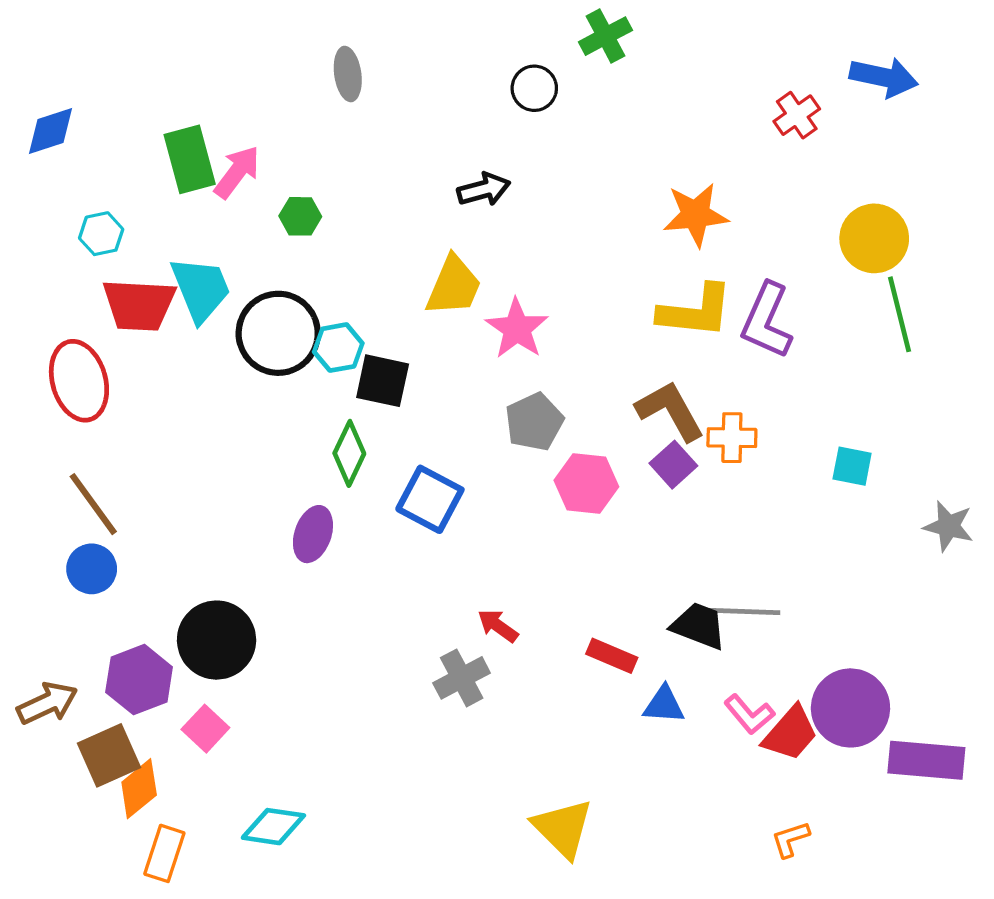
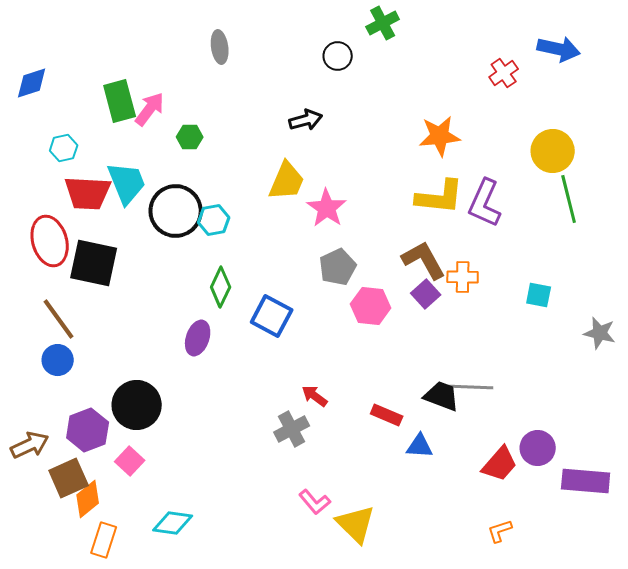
black square: (383, 381) -> (94, 263), moved, size x1.4
purple circle: (850, 708) -> (538, 448), size x0.7
pink L-shape: (749, 714) -> (315, 502), moved

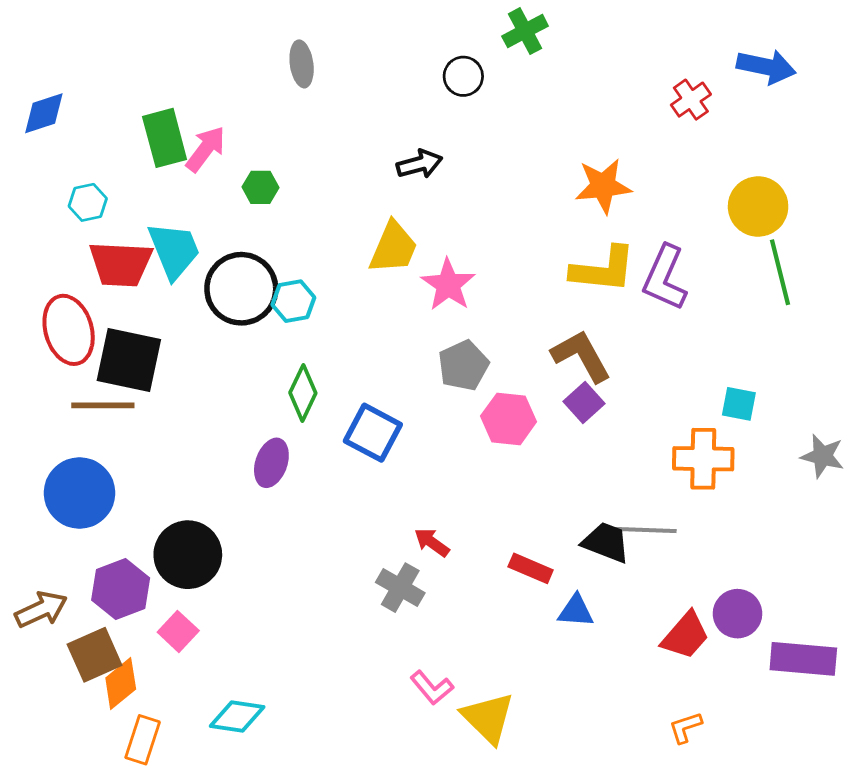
orange cross: (463, 277) -> (703, 459), moved, size x1.4
brown line: (59, 319) -> (103, 405), moved, turned -54
blue circle: (58, 360) -> (80, 493), size x1.6
gray cross: (292, 429) -> (400, 588), turned -32

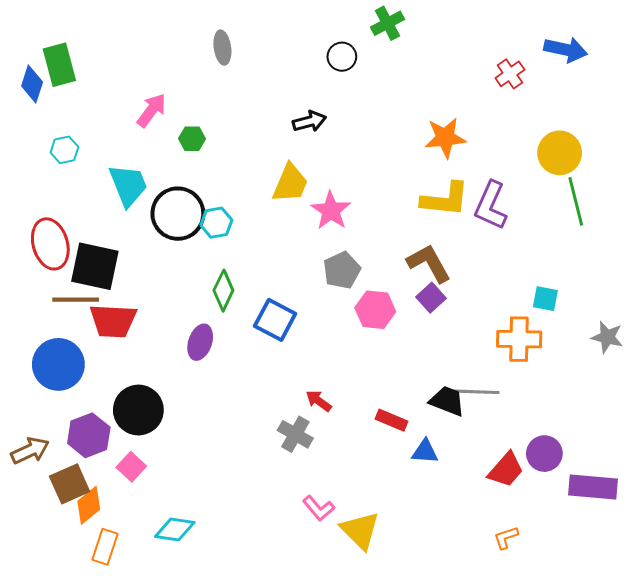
blue diamond: (44, 113) -> (32, 84), turned -54
green rectangle: (165, 138) -> (59, 65), moved
red trapezoid: (121, 264) -> (113, 321), moved

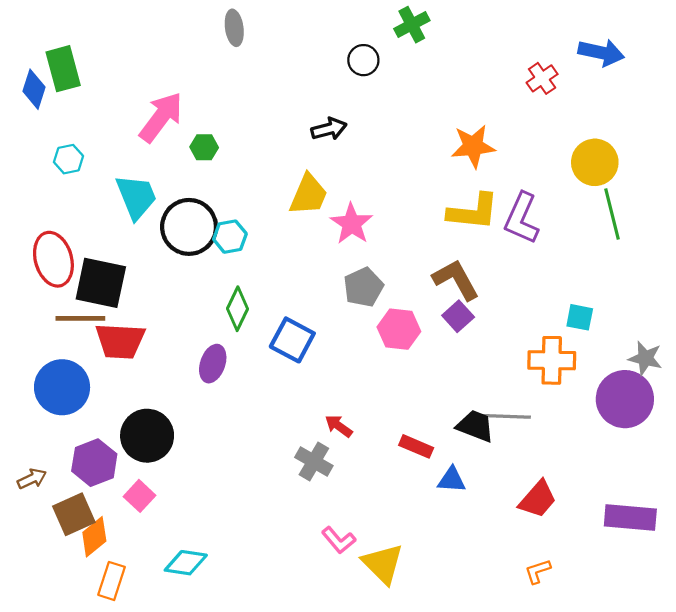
gray ellipse: (222, 48) -> (234, 28), moved
pink arrow: (152, 110) -> (161, 117), size x1.4
brown arrow: (30, 451) -> (32, 479), size x0.7
purple circle: (544, 454) -> (625, 399), moved, size x1.5

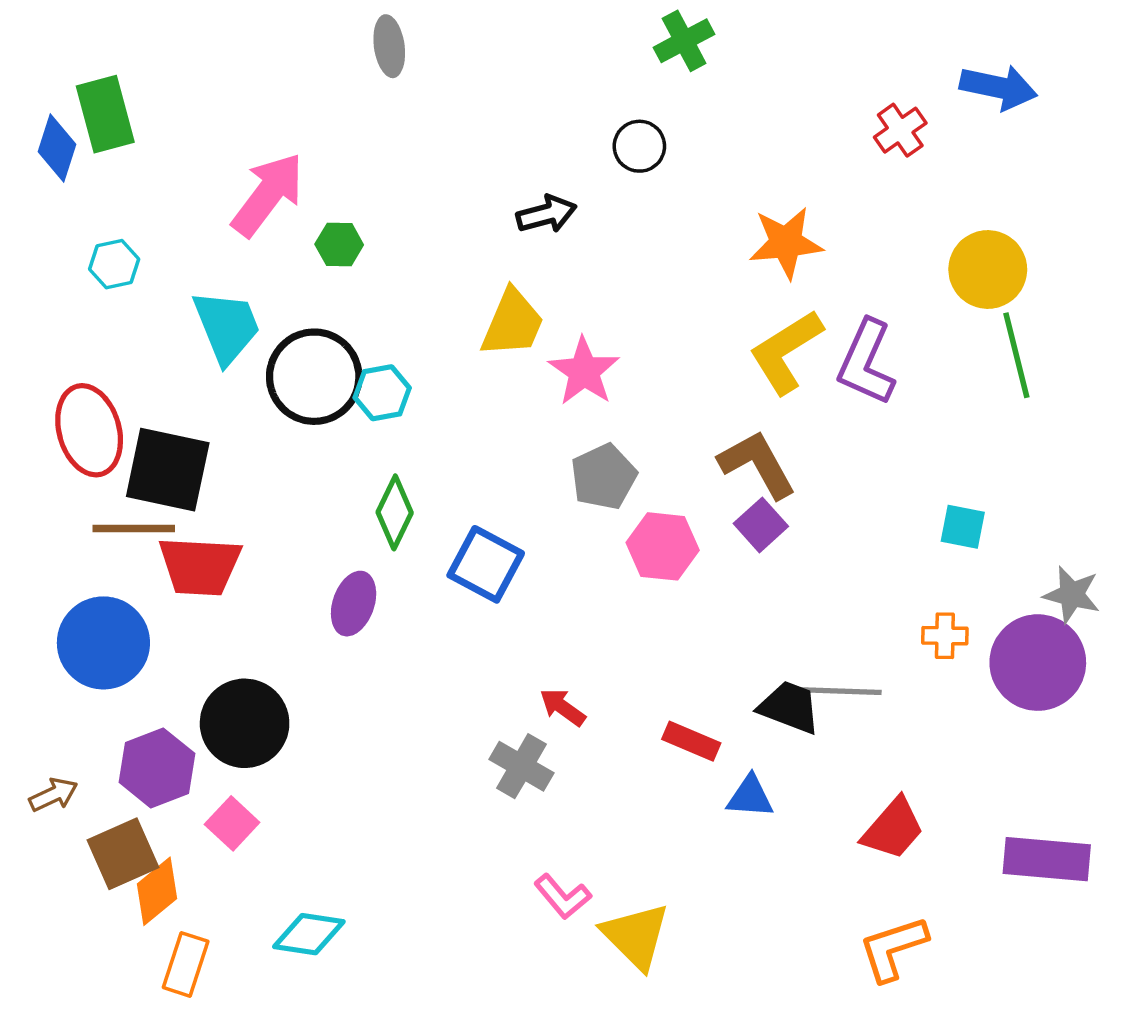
black circle: (363, 60) -> (639, 146), moved
yellow L-shape: (473, 212) -> (786, 352), turned 142
orange cross: (552, 360) -> (945, 636), moved, size x0.6
orange L-shape: (538, 571) -> (893, 948), size x1.6

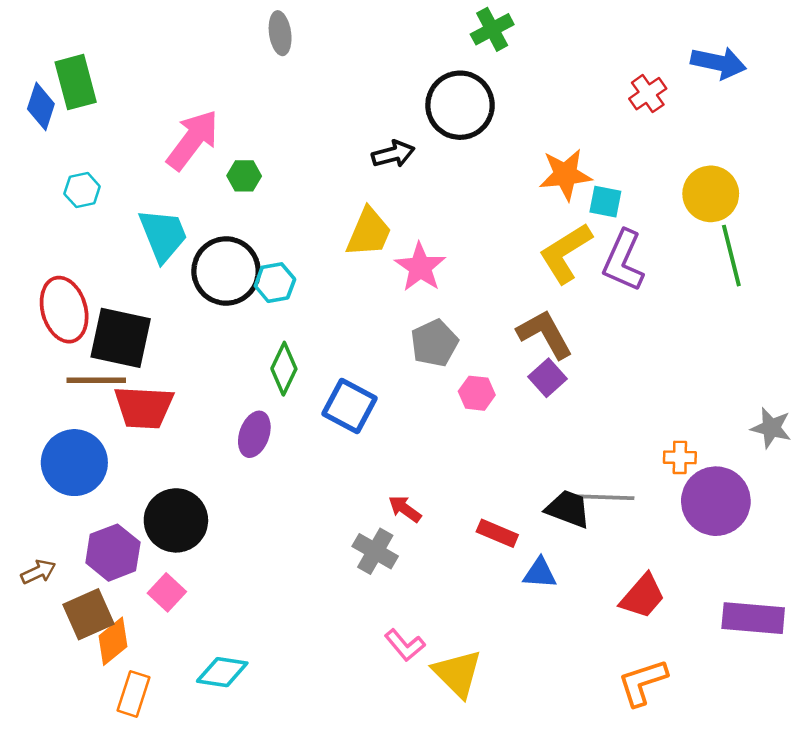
black circle: (639, 146) -> (460, 105), size x1.8
cyan square: (963, 527) -> (605, 202), moved
pink hexagon: (663, 546) -> (477, 393), size x0.7
purple circle: (1038, 663) -> (716, 501), moved

